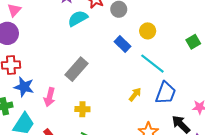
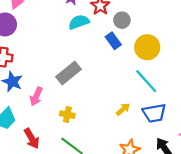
yellow circle: (148, 31) -> (147, 47), size x1.5
blue rectangle: (123, 44) -> (113, 41), moved
blue trapezoid: (166, 93) -> (154, 113), turned 50

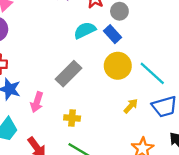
cyan semicircle: (79, 22) -> (85, 30), moved
yellow circle: (147, 47) -> (118, 66), moved

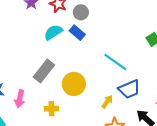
yellow circle: (118, 66) -> (74, 84), moved
yellow arrow: (131, 106) -> (107, 102), moved

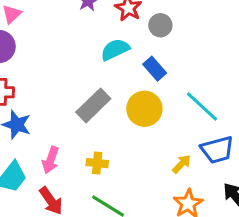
blue rectangle: (77, 33) -> (155, 69), moved
yellow circle: (74, 84) -> (144, 109), moved
pink arrow: (20, 99) -> (51, 160), moved

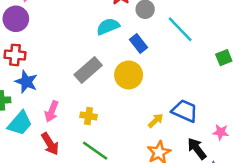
cyan line: (202, 106) -> (180, 29), moved
blue trapezoid: (217, 150) -> (185, 111), turned -144

